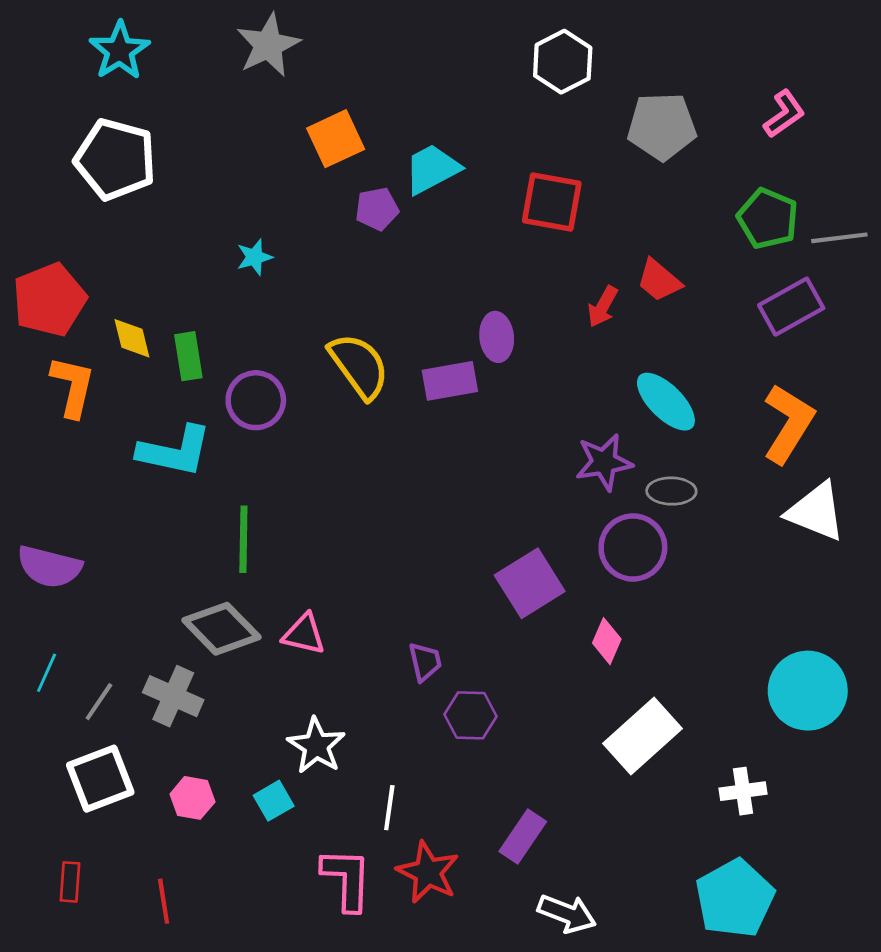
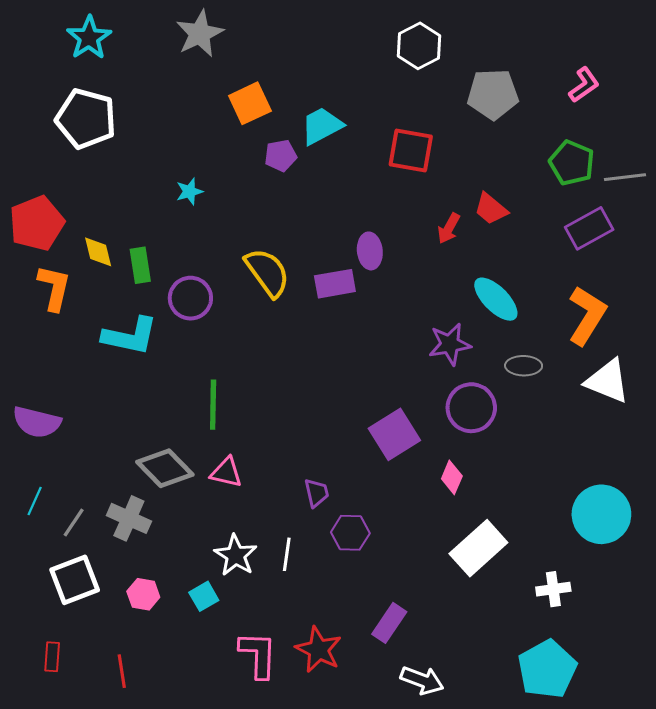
gray ellipse: (671, 491) -> (524, 366), moved
green line: (243, 539) -> (213, 405), moved
white line: (389, 808) -> (287, 554), moved

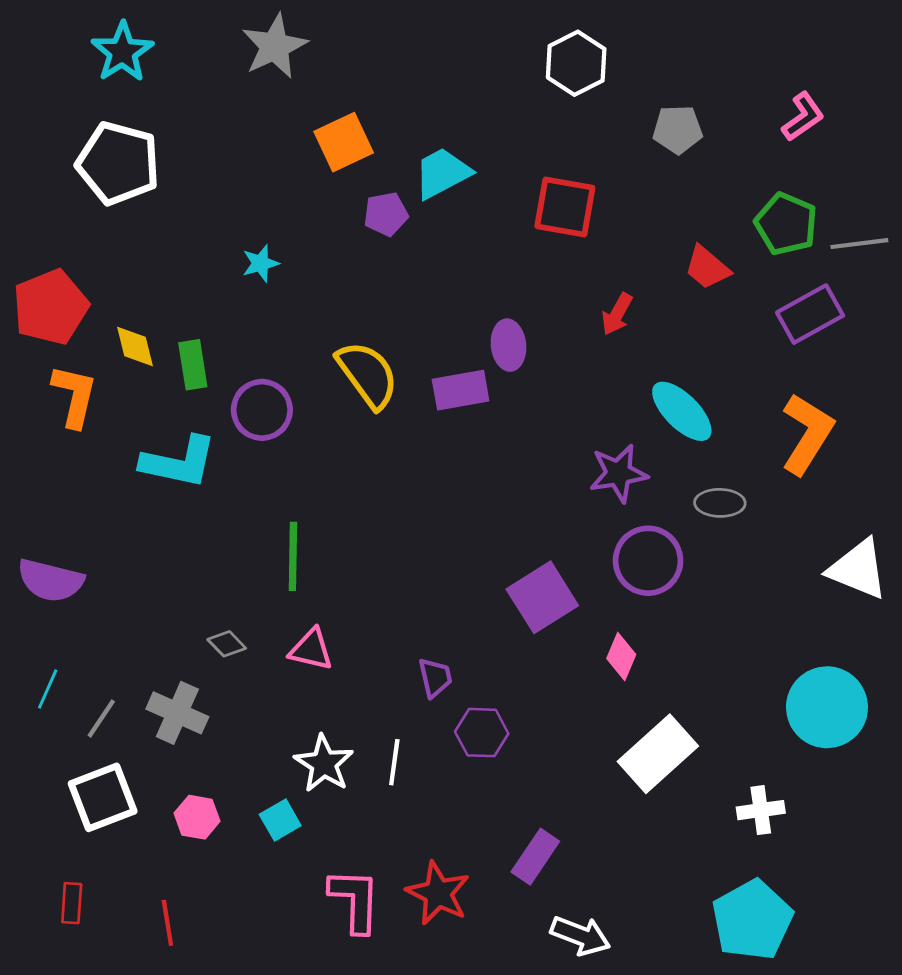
gray pentagon: (493, 94) -> (678, 129), size x0.7
red trapezoid: (491, 209) -> (707, 268), moved
white triangle: (608, 381) -> (858, 569), moved
gray diamond: (165, 468) -> (227, 644), size x0.5

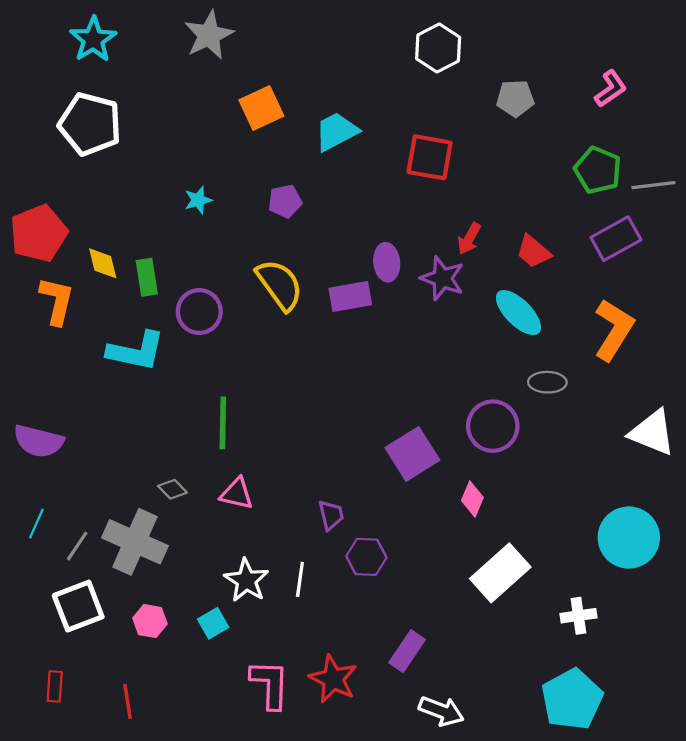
purple pentagon: (386, 214) -> (285, 201), moved
red trapezoid: (707, 268) -> (533, 252), moved
purple star: (618, 473) -> (442, 278), moved, turned 30
gray cross: (177, 713) -> (135, 542), size x1.4

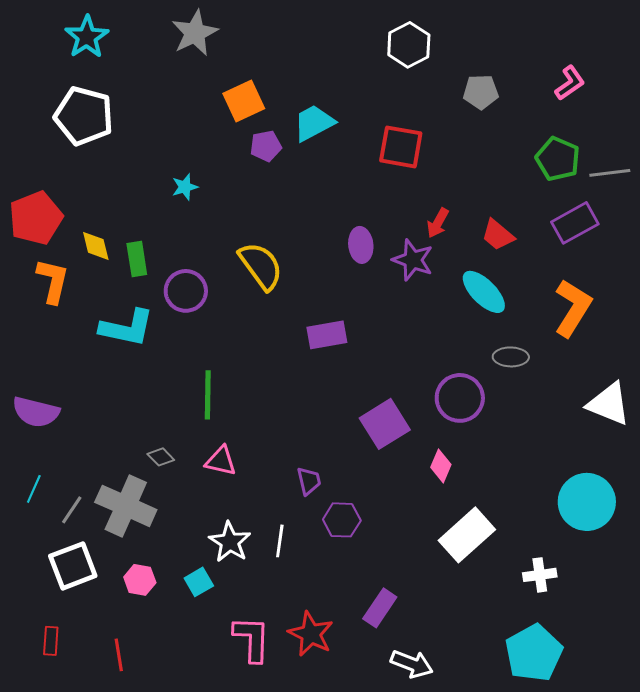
purple pentagon: (285, 201) -> (266, 146), moved
purple rectangle: (350, 297) -> (327, 335), moved

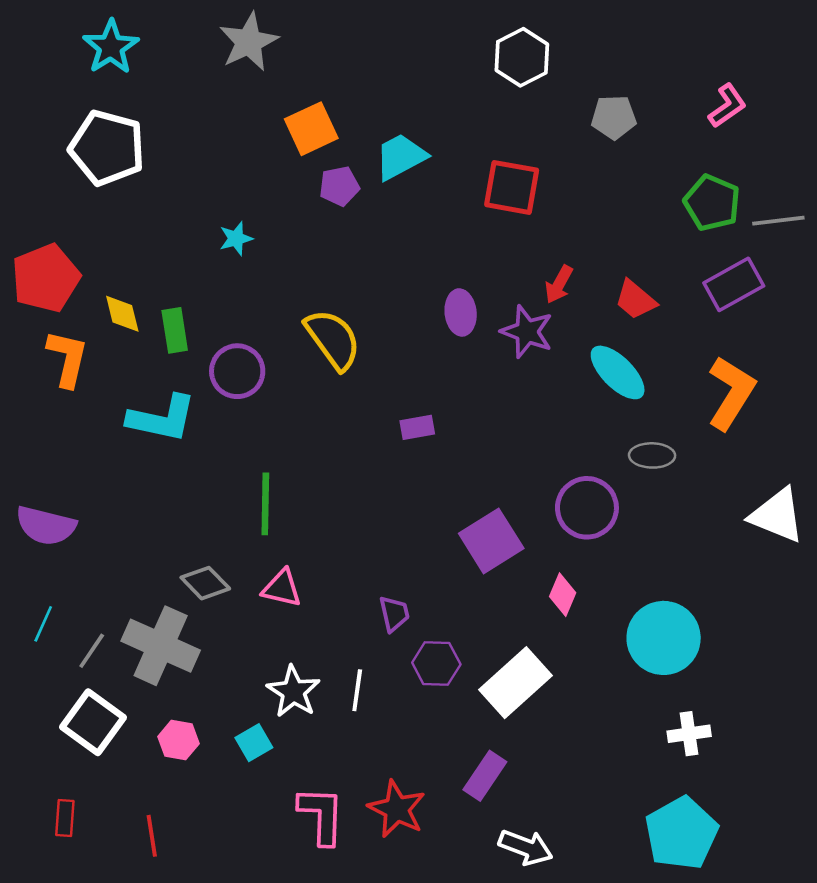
purple rectangle: (327, 335) -> (417, 427), size x0.7
gray diamond: (161, 457) -> (205, 583), size x1.4
cyan circle: (587, 502) -> (664, 638), moved
white rectangle: (467, 535) -> (515, 683), moved
white square: (73, 566) -> (93, 722), turned -33

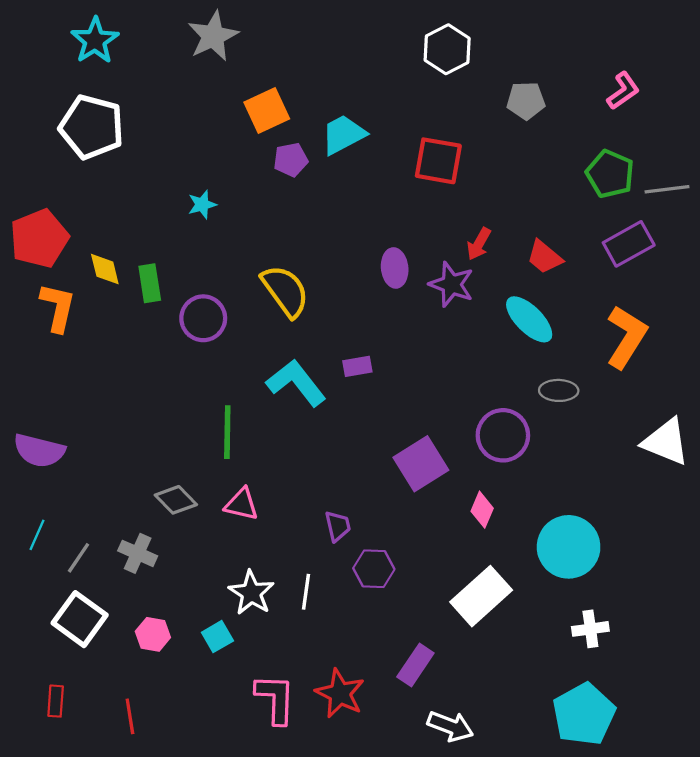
cyan L-shape: (162, 418) -> (296, 383), moved, turned -140
gray cross: (161, 646) -> (138, 553), size x0.6
white rectangle: (515, 683) -> (481, 596), moved

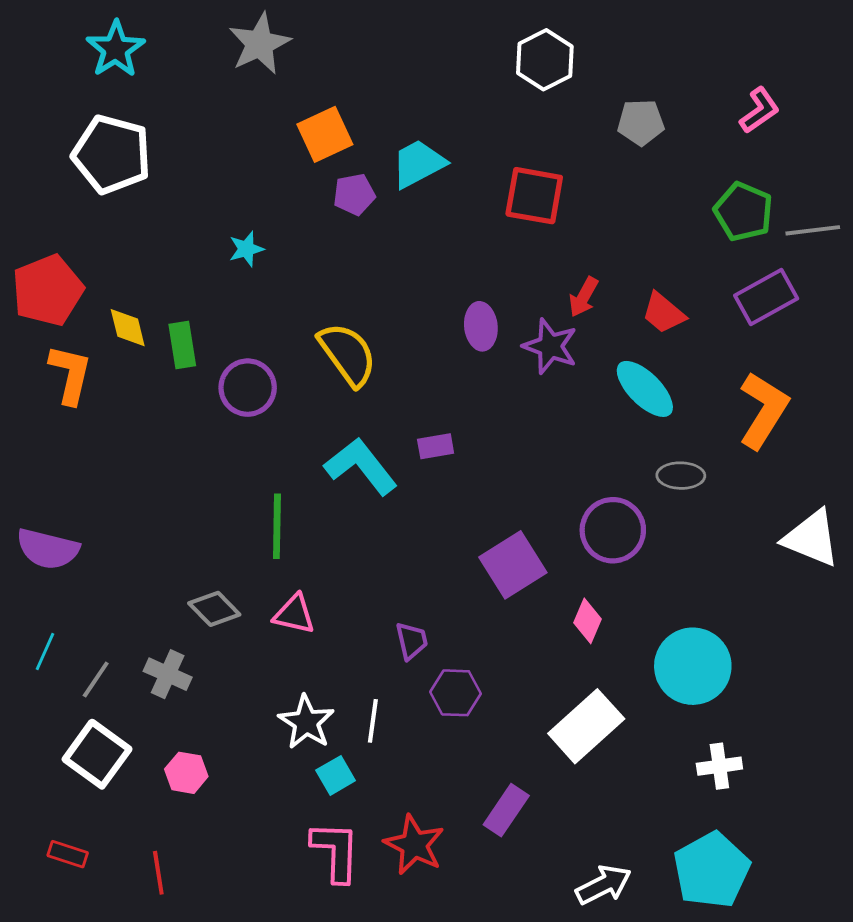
cyan square: (217, 637) -> (336, 775), moved
red rectangle: (56, 701) -> (68, 854), turned -76
white arrow: (450, 726) -> (604, 885), moved, turned -48

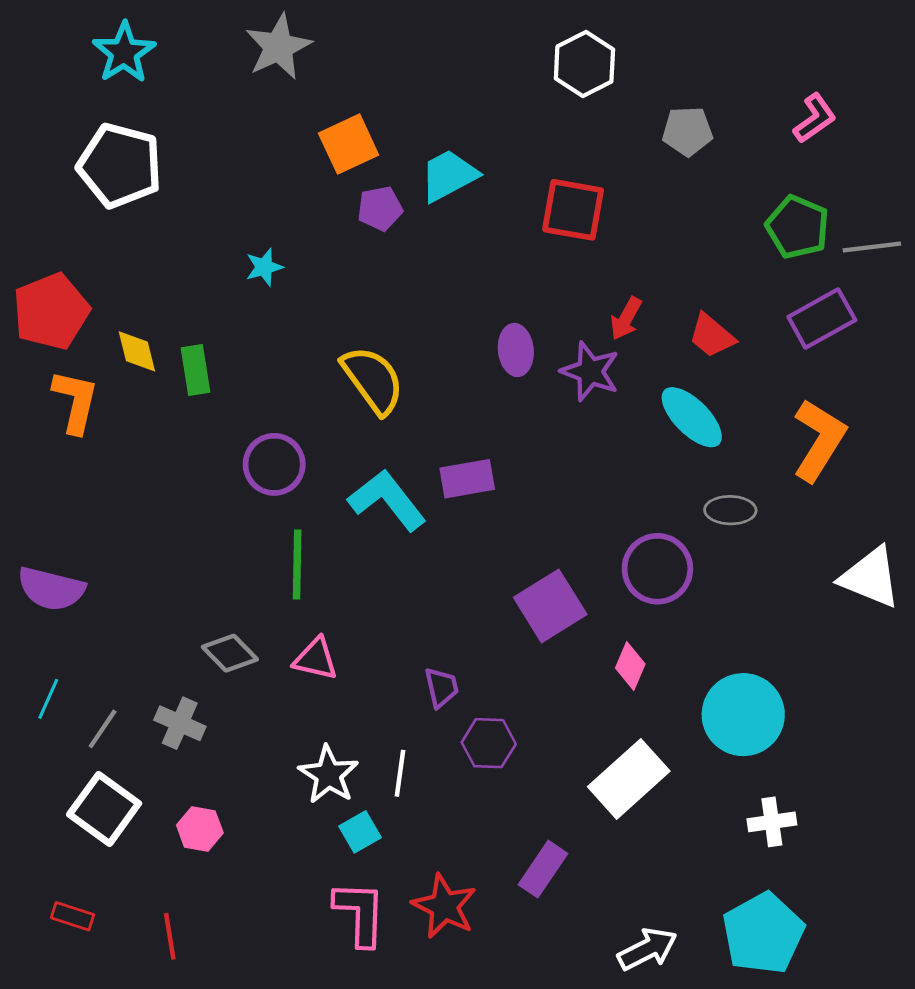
purple circle: (248, 388) -> (274, 464), moved
purple rectangle: (436, 446) -> (467, 479), size x1.4

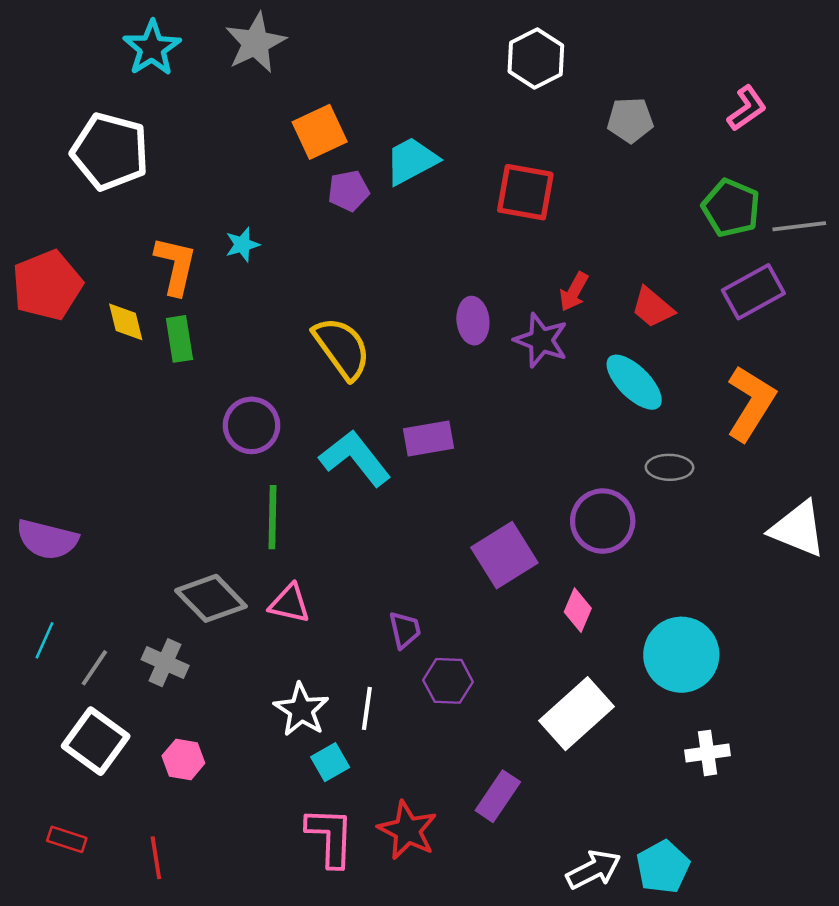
cyan star: (124, 53) -> (152, 48), moved
orange L-shape: (75, 401) -> (176, 266), moved
gray diamond: (230, 653) -> (211, 598), size x1.4
cyan pentagon: (763, 933) -> (663, 867), moved, size x0.7

